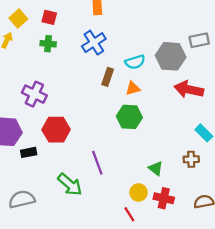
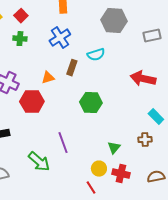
red square: (49, 17) -> (21, 16), turned 32
gray hexagon: (171, 56) -> (114, 21), moved
orange triangle: (133, 88) -> (48, 78), moved
red hexagon: (56, 130) -> (32, 102), moved
green triangle: (156, 168) -> (114, 148), turned 32

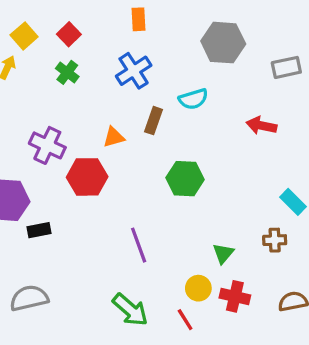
green cross: (20, 39) -> (67, 72), turned 32
red arrow: (143, 79) -> (261, 126), moved, size x0.7
green arrow: (39, 162) -> (130, 310), moved

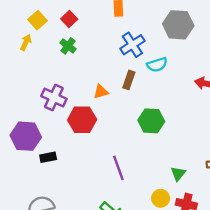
blue cross: (134, 71) -> (132, 45), moved

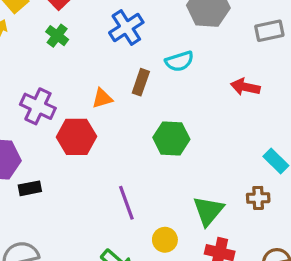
blue cross: (132, 45) -> (126, 28), moved
green triangle: (178, 174) -> (208, 211), size x1.5
yellow circle: (161, 198) -> (165, 240), moved

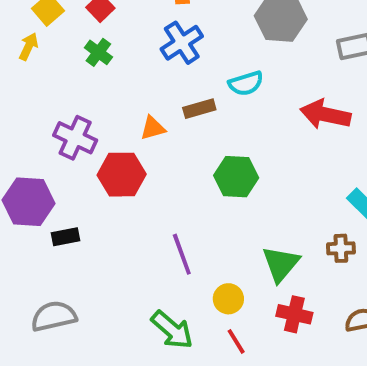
brown rectangle: (141, 82) -> (199, 109), turned 55
red arrow: (245, 87) -> (325, 114), size x1.4

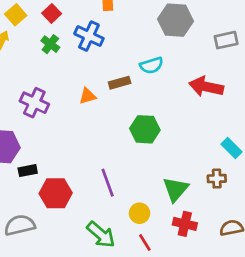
blue cross: (182, 43) -> (89, 36), moved, turned -32
red hexagon: (122, 175) -> (56, 193), moved

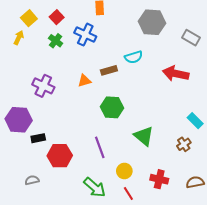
gray rectangle: (226, 40) -> (191, 38), turned 42
green hexagon: (145, 129) -> (112, 107), moved
brown cross: (217, 179) -> (184, 144), turned -32
green triangle: (176, 189) -> (144, 136), moved, turned -30
gray semicircle: (20, 225) -> (32, 180), size x0.6

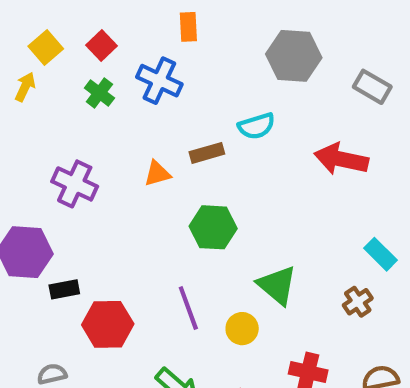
yellow circle: (124, 171) -> (242, 329), moved

